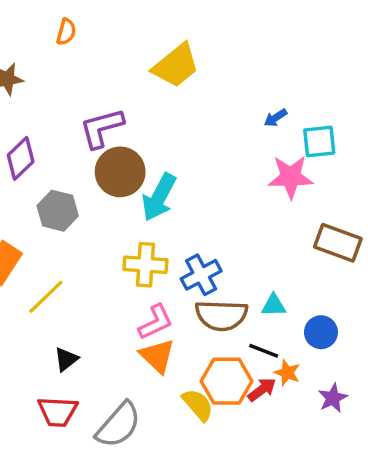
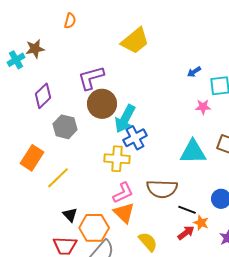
pink star: (291, 177) -> (203, 107), size x0.6
blue cross: (201, 275) -> (135, 138), moved
cyan triangle: (274, 305) -> (193, 152), moved, size x1.8
black triangle: (66, 359) -> (70, 215), turned -35
orange hexagon: (226, 381) -> (94, 228), moved

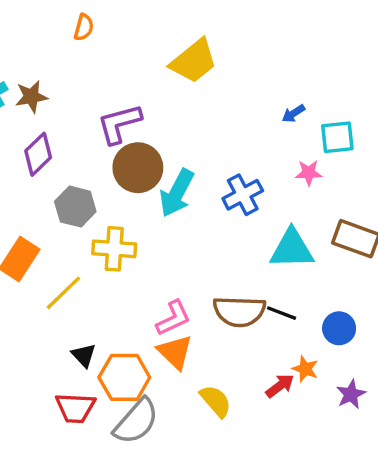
brown star: (35, 49) -> (31, 97), moved
blue cross: (135, 138) -> (243, 195), moved
yellow cross: (117, 159) -> (114, 249), moved
black line: (187, 210) -> (282, 313), moved

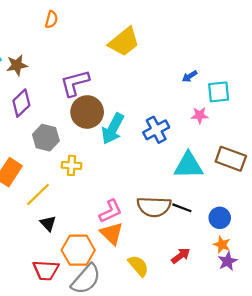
yellow cross: (114, 249) -> (71, 165), size x0.7
black triangle: (84, 355) -> (48, 223), moved
orange star: (305, 369) -> (222, 245), moved

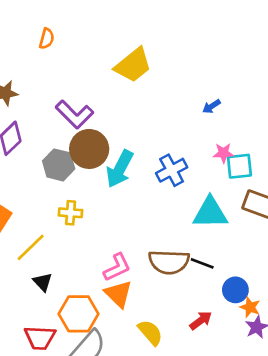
purple L-shape: (75, 83) -> (75, 114), turned -120
cyan square: (219, 92) -> (239, 166), moved
gray hexagon: (46, 138) -> (59, 165), moved
blue circle: (220, 218) -> (235, 290), moved

